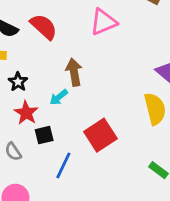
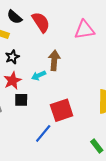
blue line: (63, 165) -> (43, 133), moved

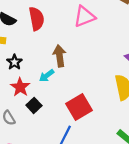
red semicircle: (41, 22) -> (36, 19), turned 35
black square: (21, 100) -> (34, 105), turned -32

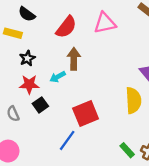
red semicircle: (36, 19) -> (66, 27), moved, turned 40
red star: (20, 87) -> (29, 84), turned 30

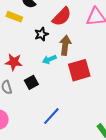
black star: (27, 58) -> (41, 34), moved
red star: (29, 84) -> (14, 62), moved
red square: (86, 113) -> (79, 70), moved

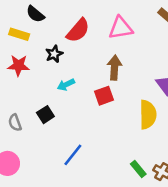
brown arrow: (65, 45) -> (114, 68), moved
red star: (14, 62) -> (18, 65), moved
red square: (79, 70) -> (104, 96), size x0.7

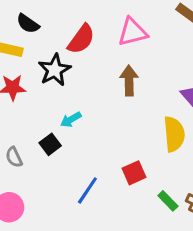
black star: (54, 54) -> (55, 70), size x1.5
cyan arrow: (66, 85) -> (71, 120), moved
red square: (104, 96) -> (134, 173), moved

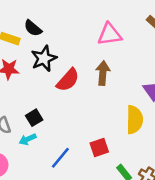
black semicircle: (28, 24) -> (33, 28), moved
red semicircle: (81, 39) -> (68, 80), moved
cyan arrow: (71, 120) -> (28, 139), moved

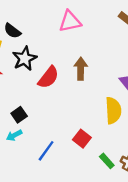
pink triangle: (110, 34) -> (70, 21), moved
red square: (99, 147) -> (82, 139), turned -30

